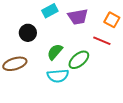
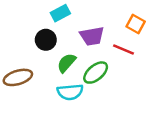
purple trapezoid: (78, 17) -> (92, 36), moved
black circle: (28, 33) -> (46, 40), moved

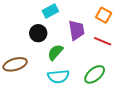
orange square: (136, 24) -> (104, 15), moved
purple trapezoid: (92, 36) -> (76, 30), turned -90
green ellipse: (96, 73) -> (95, 74), moved

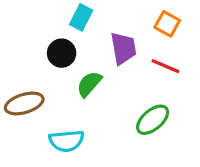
cyan rectangle: (50, 11) -> (81, 17), turned -35
cyan semicircle: (58, 76) -> (66, 141), moved

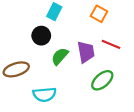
orange square: (167, 24) -> (99, 14), moved
purple trapezoid: (123, 48) -> (86, 52), moved

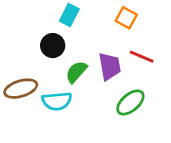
cyan semicircle: (45, 94) -> (57, 101), moved

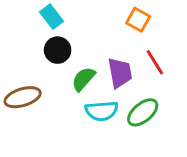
cyan rectangle: (69, 15) -> (51, 17), moved, turned -65
red line: (142, 57) -> (155, 62), turned 35
cyan semicircle: (57, 101) -> (102, 111), moved

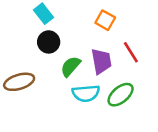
orange square: (138, 20) -> (105, 20), moved

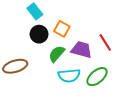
orange square: (105, 20) -> (62, 29), moved
purple trapezoid: (101, 61) -> (81, 50), turned -65

